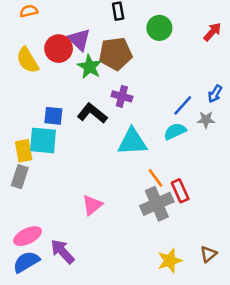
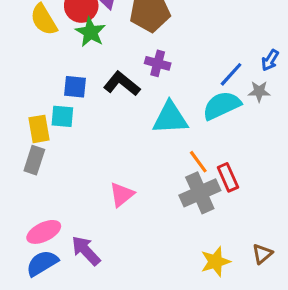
green star: (90, 67) -> (91, 32), moved
cyan semicircle: (175, 131) -> (222, 105), size x1.4
cyan square: (43, 140) -> (62, 116), size x0.7

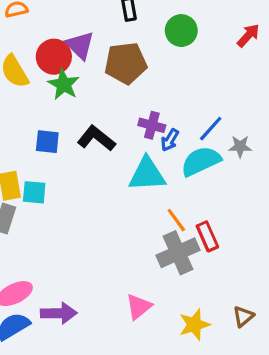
blue arrow: (270, 60) -> (170, 140), moved
purple cross: (158, 63) -> (152, 125), moved
cyan square: (62, 116) -> (34, 192), moved
pink triangle: (122, 194) -> (139, 307), moved
purple arrow: (86, 251) -> (59, 313), turned 132

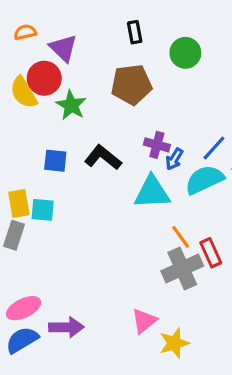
purple triangle: (80, 45) -> (63, 48), moved
red circle: (54, 57) -> (44, 78), moved
yellow star: (194, 325) -> (174, 343), moved

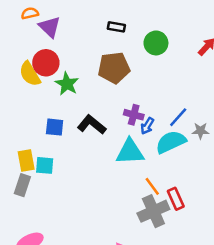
orange semicircle: (25, 32) -> (30, 13), moved
black rectangle: (135, 32) -> (116, 27), turned -70
purple triangle: (63, 48) -> (50, 27), moved

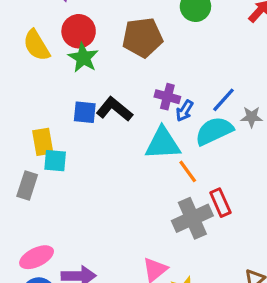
red circle: (46, 63) -> (79, 31), moved
blue square: (55, 127) -> (85, 112), moved
yellow rectangle: (26, 160) -> (43, 142), moved
orange line: (152, 186) -> (188, 171), moved

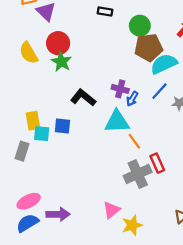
brown pentagon: (142, 37) -> (149, 47), moved
blue square: (85, 112) -> (62, 126), moved
cyan semicircle: (214, 131) -> (164, 64), moved

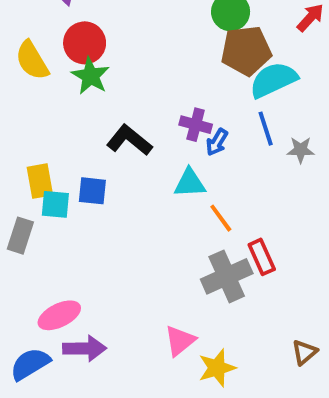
blue line: (159, 91) -> (266, 129), turned -60
cyan triangle: (117, 122) -> (190, 183), size x0.7
pink ellipse: (29, 201) -> (59, 315), moved

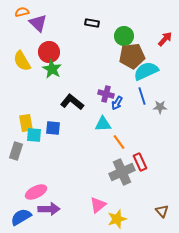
brown triangle: (305, 352) -> (162, 211), turned -32

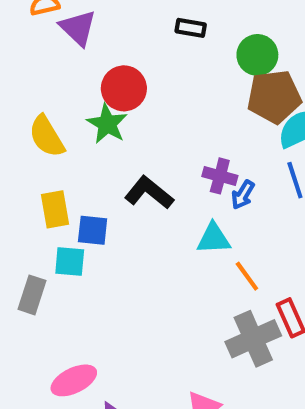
red circle: (49, 52) -> (124, 88), moved
yellow semicircle: (22, 61) -> (47, 136), moved
yellow rectangle: (26, 123) -> (55, 209), moved
blue square: (53, 128) -> (93, 230), moved

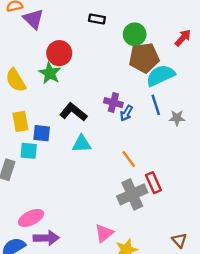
cyan triangle: (214, 239) -> (82, 144), moved

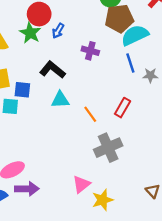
purple cross: (113, 103) -> (90, 51), moved
blue arrow: (126, 113) -> (58, 31), moved
orange line: (129, 159) -> (90, 114), moved
red rectangle: (153, 183) -> (123, 108), moved, turned 54

